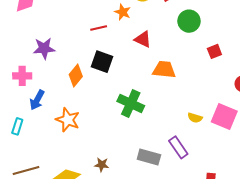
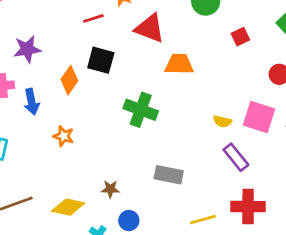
red triangle: (143, 39) -> (150, 28), size x1.4
blue arrow: (37, 100) -> (32, 102), moved, turned -36
orange star: (68, 120) -> (64, 136), size x0.7
purple rectangle: (178, 147) -> (236, 157), moved

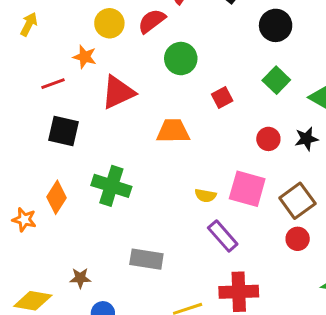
red triangle: (150, 28) -> (118, 92), turned -44
orange trapezoid: (179, 64) -> (173, 131), moved
orange diamond: (69, 80) -> (56, 197), moved

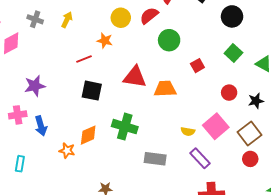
red triangle: (118, 92) -> (135, 77), moved, turned 35
black star: (306, 139) -> (256, 101), moved
pink square: (247, 189) -> (216, 126), turned 35
orange diamond: (56, 197) -> (88, 135), turned 35
gray rectangle: (146, 259) -> (155, 159), moved

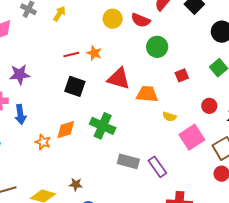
red semicircle: (149, 16) -> (141, 20), turned -126
orange star: (105, 41) -> (94, 53), moved
yellow semicircle: (188, 131) -> (169, 117), moved
purple rectangle: (200, 158) -> (157, 167), moved

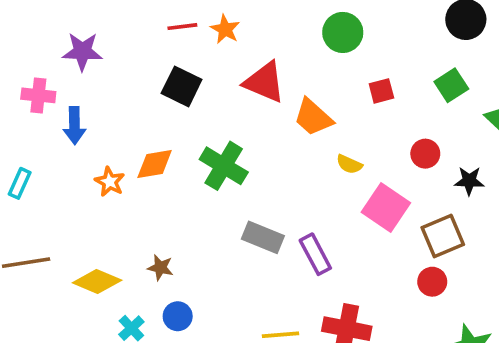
orange trapezoid: (147, 94) -> (313, 117), turned -150
pink square: (192, 137) -> (386, 207), turned -30

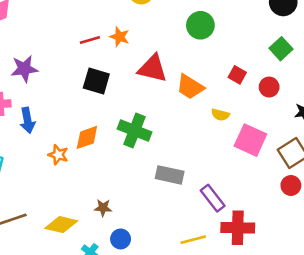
red square: (381, 91) -> (237, 75), moved, turned -36
red circle: (425, 154) -> (269, 87), moved
purple rectangle: (315, 254) -> (213, 198), moved

